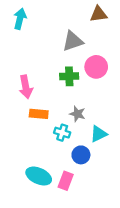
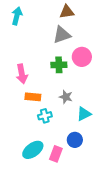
brown triangle: (99, 14) -> (67, 12), moved
cyan cross: (62, 133) -> (45, 116), moved, turned -32
blue circle: (81, 155) -> (75, 140), moved
cyan ellipse: (39, 176) -> (33, 150), turned -60

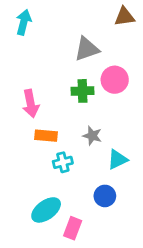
brown triangle: (67, 12) -> (124, 17), moved
pink rectangle: (56, 154) -> (73, 228), moved

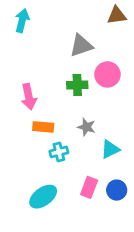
blue circle: (105, 196) -> (117, 190), moved
pink rectangle: (73, 228) -> (89, 187), moved

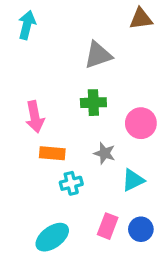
pink circle: (107, 74) -> (141, 123), moved

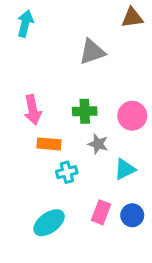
green cross: (93, 103) -> (85, 111), moved

